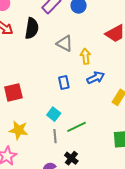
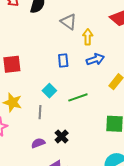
green line: (76, 127) -> (78, 97), moved
gray line: (55, 136) -> (40, 112), moved

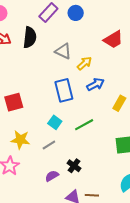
yellow arrow: (88, 37) -> (84, 63), turned 56
blue rectangle: (63, 60) -> (64, 90), size x1.6
gray line: (40, 112) -> (49, 145), turned 64

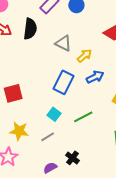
blue rectangle: (64, 90) -> (63, 82), turned 40

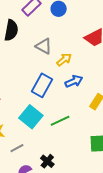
cyan square: (54, 114) -> (31, 117), size x1.6
gray line: (48, 137) -> (17, 148), moved

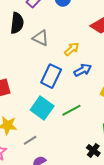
gray triangle: (44, 46) -> (40, 38), moved
black cross: (47, 161) -> (93, 150), moved

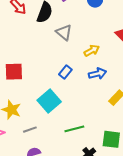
blue rectangle: (51, 76) -> (65, 72), size x0.6
green line: (71, 110) -> (74, 129), moved

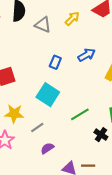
yellow arrow: (92, 51) -> (72, 18), moved

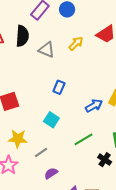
blue arrow: (87, 55) -> (94, 106), moved
cyan square: (48, 95) -> (51, 120), size x0.7

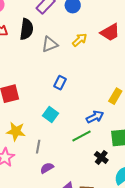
gray triangle: (47, 50) -> (50, 44), turned -48
blue arrow: (94, 106) -> (95, 117), moved
gray line: (41, 153) -> (38, 147), turned -48

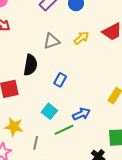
black semicircle: (27, 29) -> (30, 65), moved
blue arrow: (95, 117) -> (81, 114), moved
green line: (81, 136) -> (64, 130), moved

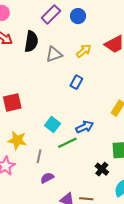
black semicircle: (30, 65) -> (31, 41), moved
blue rectangle: (60, 80) -> (76, 82), moved

